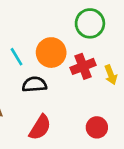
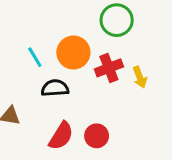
red circle: (97, 127) -> (97, 136), moved

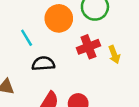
orange circle: (73, 53) -> (59, 18), moved

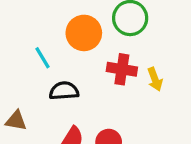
red cross: (88, 47) -> (122, 69), turned 30

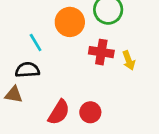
black semicircle: (64, 91) -> (27, 70), moved

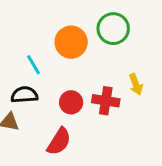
red cross: (101, 52) -> (106, 101), moved
red circle: (90, 112) -> (71, 102), moved

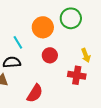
red cross: (106, 101) -> (77, 75), moved
red circle: (71, 102) -> (50, 55), moved

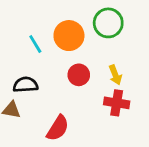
cyan line: (18, 42) -> (35, 44), moved
yellow arrow: (86, 55) -> (115, 75), moved

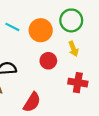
cyan line: (35, 44) -> (12, 27), moved, turned -32
yellow arrow: (115, 75) -> (73, 49), moved

